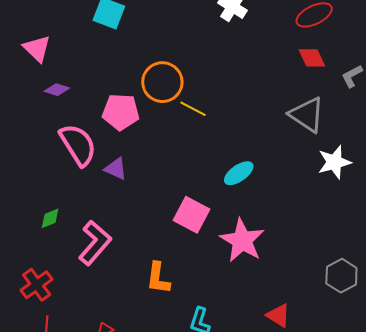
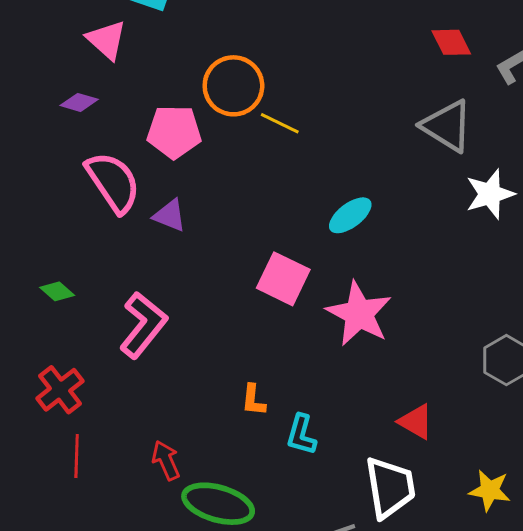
pink triangle: (37, 48) -> (107, 40), moved
green diamond: (50, 218) -> (57, 291), moved, turned 65
orange L-shape: (158, 278) -> (253, 400), moved, size x0.7

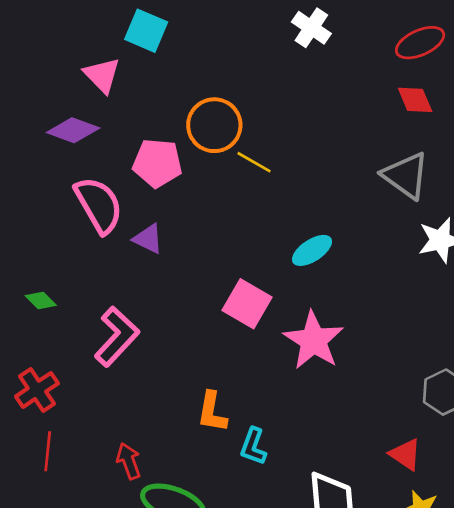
purple diamond: (79, 102) -> (73, 130), size x1.5
orange L-shape: (253, 400) -> (212, 412), size x1.4
red triangle: (416, 422) -> (405, 454), moved

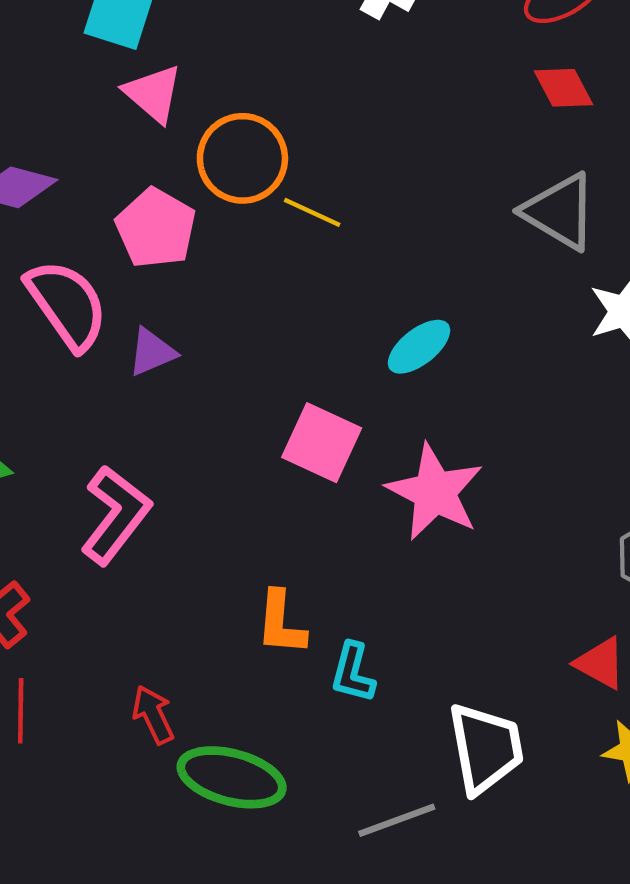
pink triangle: (102, 75) -> (153, 94), moved
pink pentagon: (157, 163) -> (156, 228), turned 30
purple triangle: (148, 239) -> (152, 352), turned -44

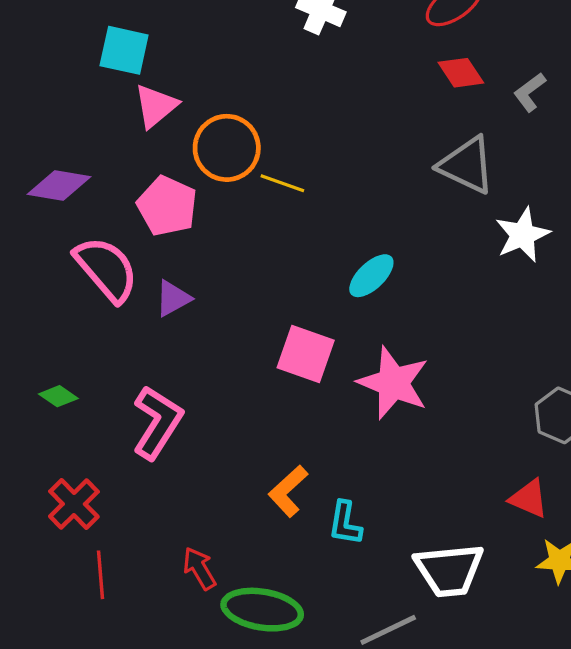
pink triangle: (153, 94) -> (156, 106), turned 45
orange L-shape: (281, 623) -> (288, 491), turned 48
white trapezoid: (486, 748) -> (449, 570), turned 100

